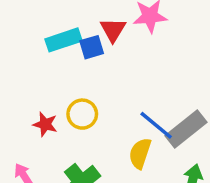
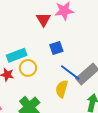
cyan rectangle: (64, 40) -> (17, 55), moved
blue square: (92, 47) -> (56, 48), moved

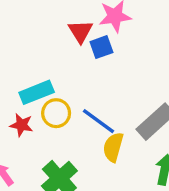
blue square: (56, 48) -> (101, 47), moved
blue line: (70, 73) -> (98, 121), moved

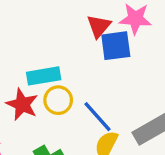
blue square: (101, 47) -> (116, 46), size x1.4
red star: (21, 125) -> (22, 104), size x1.4

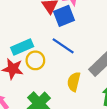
blue line: (97, 117) -> (63, 46), moved

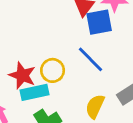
cyan rectangle: (22, 47) -> (34, 92), moved

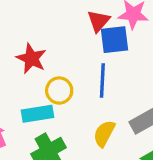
blue line: (91, 59) -> (102, 81), turned 44
red star: (22, 75) -> (31, 58), moved

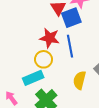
red star: (31, 58) -> (50, 38), moved

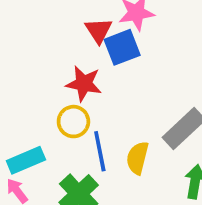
blue line: (70, 46) -> (100, 151), moved
cyan rectangle: (33, 78) -> (26, 160), moved

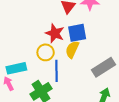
blue square: (122, 47) -> (77, 33), moved
yellow semicircle: (137, 158) -> (72, 49), moved

